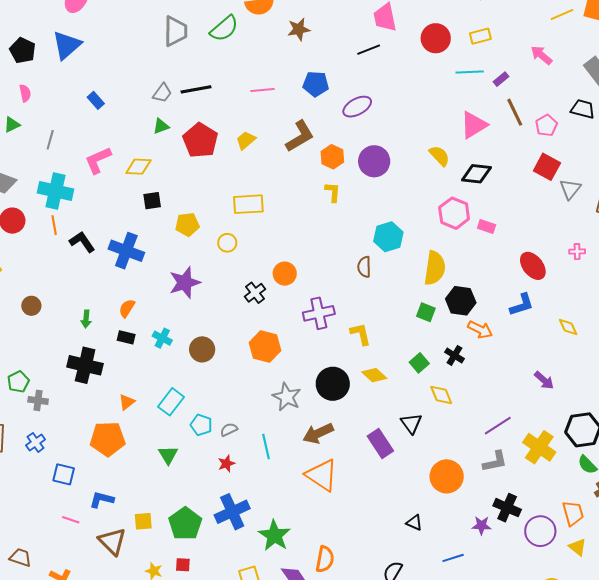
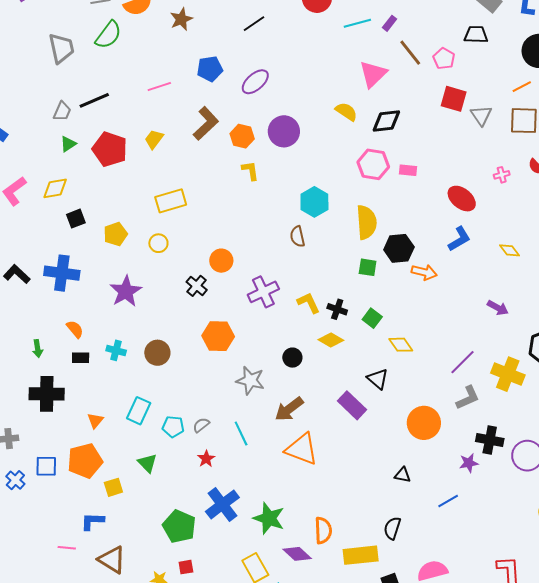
orange semicircle: (127, 308) -> (75, 329), turned 120
black cross: (454, 355) -> (337, 309), moved
black circle: (333, 384) -> (292, 358), size x0.6
blue square: (64, 474) -> (46, 466), moved
yellow square: (143, 521) -> (113, 487), moved

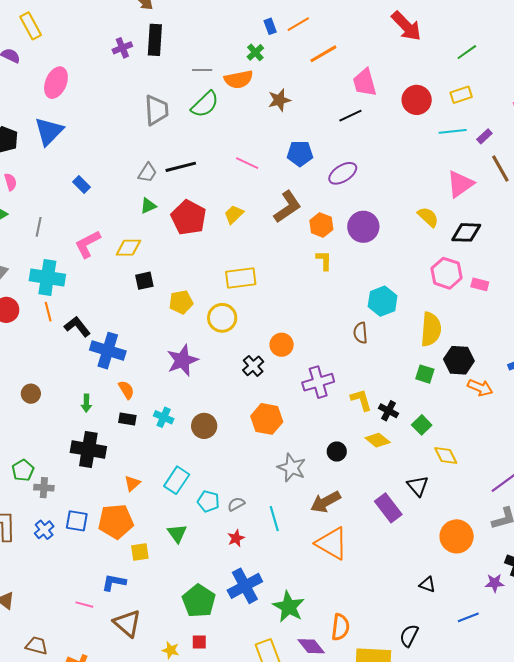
pink line: (159, 86) -> (247, 163), turned 35
yellow circle: (158, 243) -> (222, 318), size x1.5
blue cross: (62, 273) -> (108, 351), moved

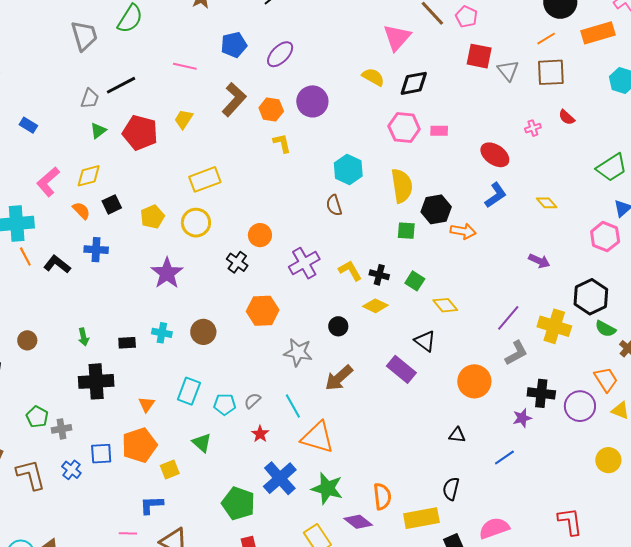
blue cross: (108, 351) -> (96, 250), moved, size x0.7
orange semicircle: (126, 390) -> (81, 211), moved
orange triangle: (332, 543) -> (317, 437), moved

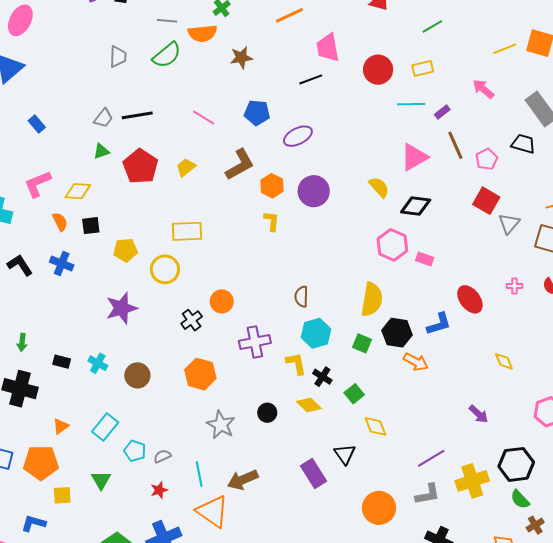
gray trapezoid: (84, 36) -> (118, 57), size x0.7
cyan hexagon: (348, 169) -> (316, 333), moved
blue L-shape: (496, 195) -> (439, 324), moved
yellow cross: (554, 326) -> (472, 481), turned 36
brown arrow: (339, 378) -> (243, 480), moved

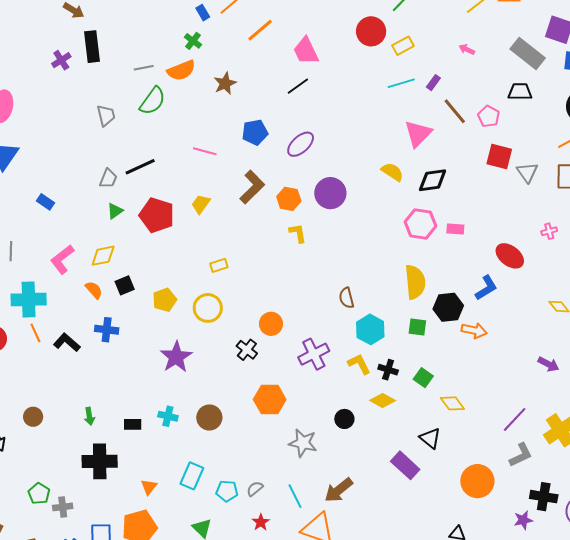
red circle: (378, 70) -> (371, 31), moved
pink arrow: (483, 89) -> (467, 49), size x0.7
yellow rectangle: (187, 231) -> (219, 265), size x0.6

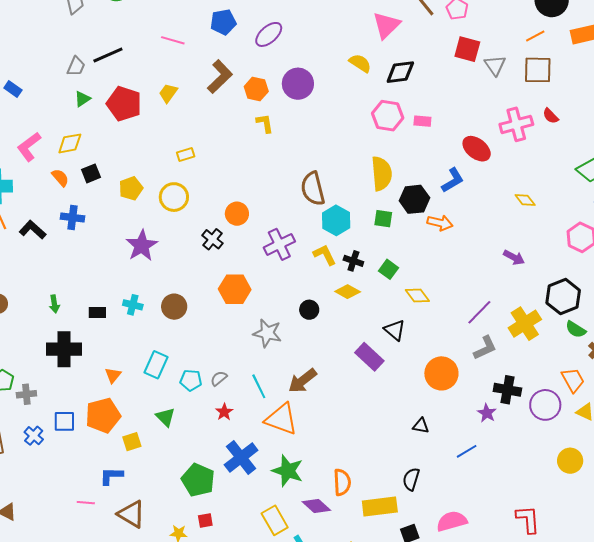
pink cross: (549, 231) -> (516, 124), size x2.0
brown semicircle: (347, 298) -> (313, 189), size x1.6
purple star: (523, 520) -> (487, 413), turned -30

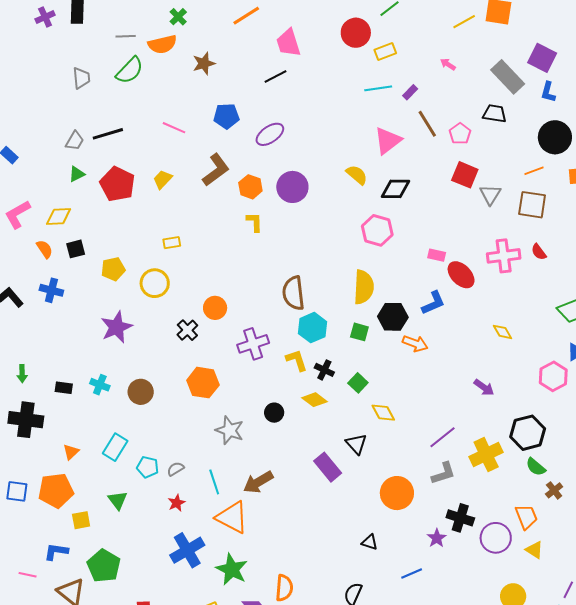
pink rectangle: (422, 121) -> (437, 255), moved
green pentagon: (198, 480) -> (104, 566), moved

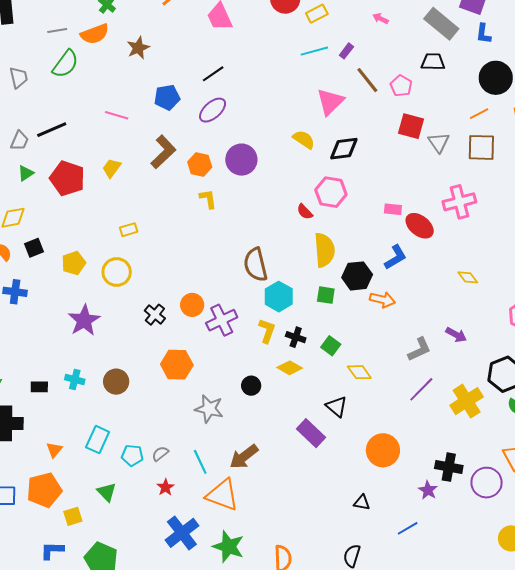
black line: (276, 76) -> (213, 74), moved
red semicircle: (539, 252) -> (305, 212), moved
orange circle: (215, 308) -> (192, 305), moved
yellow L-shape: (297, 360) -> (267, 331), turned 45
gray L-shape: (444, 473) -> (419, 349), moved

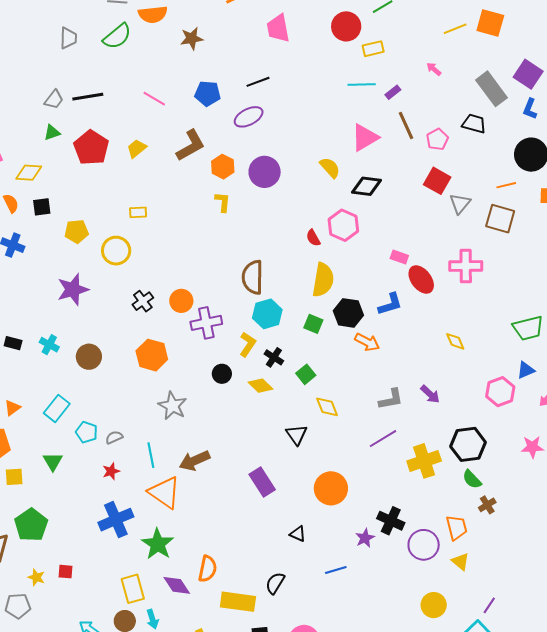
black circle: (251, 386) -> (222, 374), moved
purple rectangle: (311, 433) -> (262, 482), moved

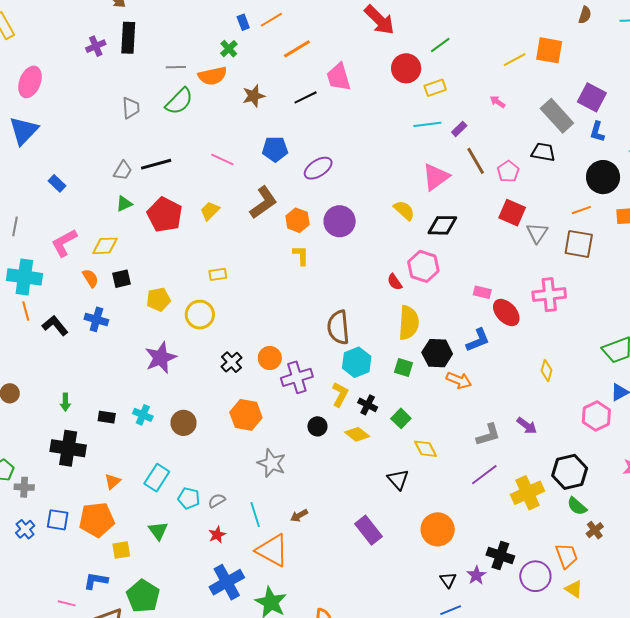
black line: (258, 82) -> (306, 97), moved
yellow diamond: (455, 341) -> (546, 371), turned 45
brown arrow: (195, 461) -> (299, 516), size x0.6
black triangle: (298, 534) -> (448, 580), moved, turned 36

